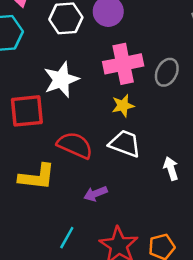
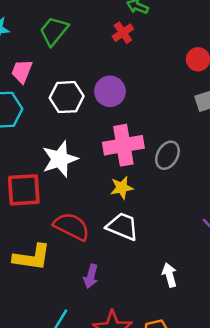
white arrow: (171, 168) -> (169, 275), moved
purple arrow: (95, 194) -> (91, 276), turned -55

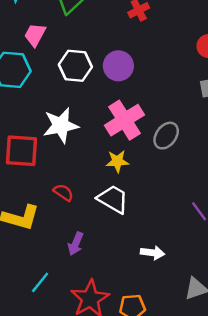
pink cross: (123, 145) -> (124, 120), turned -30
red semicircle: (72, 226) -> (63, 192), size x0.6
white arrow: (169, 275) -> (153, 253), turned 105

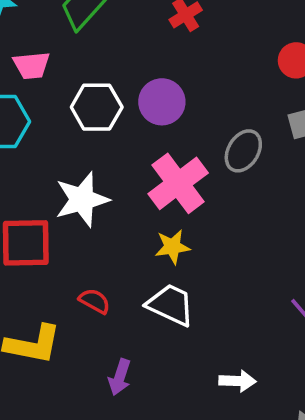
pink trapezoid: (35, 35) -> (31, 65), turned -120
gray ellipse: (166, 136) -> (243, 151), moved

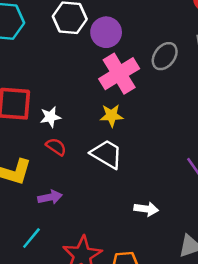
purple circle: (162, 102) -> (106, 32), moved
white star: (82, 200) -> (50, 117), moved, size x0.6
purple arrow: (120, 377) -> (50, 197), moved, turned -125

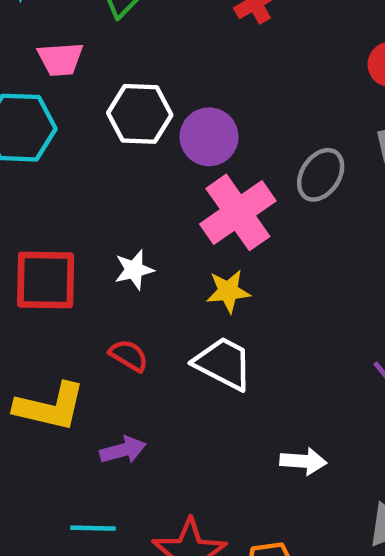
white star: (50, 117) -> (134, 270), moved
cyan line: (31, 238) -> (93, 528), turned 55

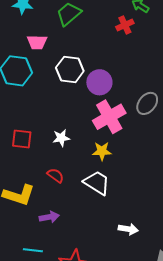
red square: (46, 280) -> (22, 139), size x0.7

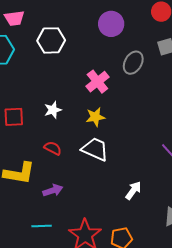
purple circle: (99, 82) -> (111, 24), moved
pink cross: (109, 117) -> (97, 82), size x0.7
white arrow: (128, 229) -> (133, 190), turned -54

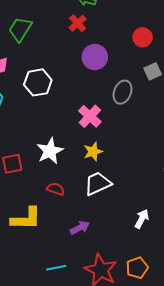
white star: (53, 110) -> (50, 151), size x1.5
white trapezoid: (95, 149) -> (98, 184), turned -40
purple arrow: (53, 190) -> (80, 228), moved

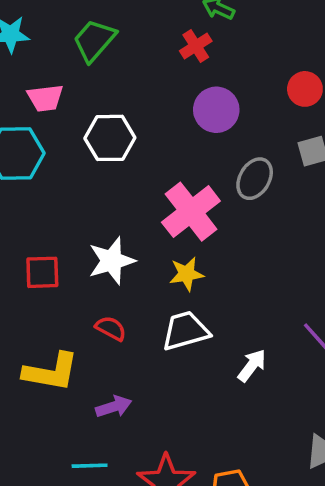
pink cross: (90, 116) -> (191, 212), size x1.4
white arrow: (142, 219) -> (252, 366), moved
purple arrow: (80, 228) -> (114, 407), moved

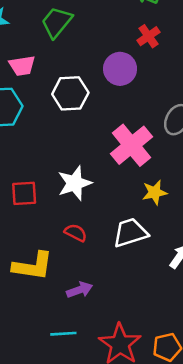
red cross: (196, 46) -> (148, 36), moved
purple circle: (216, 110) -> (120, 69), moved
yellow star: (187, 274) -> (155, 192), moved

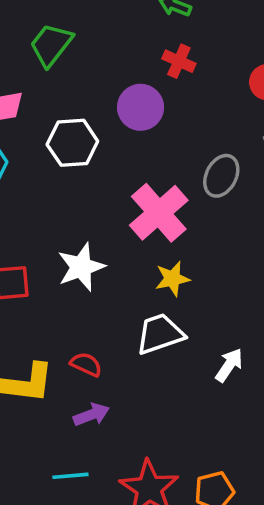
red cross: (148, 36) -> (179, 61), turned -30
yellow star: (155, 192) -> (172, 279), moved
red semicircle: (76, 233) -> (86, 364), moved

